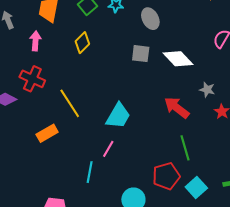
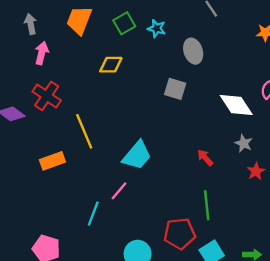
pink arrow: (35, 41) -> (42, 53), moved
yellow diamond: (82, 43) -> (111, 65), turned 35
white diamond: (178, 59) -> (236, 105), moved
red arrow: (177, 108) -> (205, 158), size x0.6

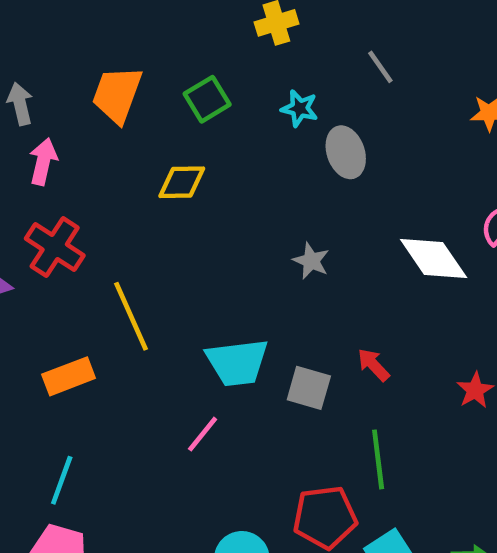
cyan star: (157, 28) -> (300, 108), moved
gray square: (175, 89) -> (309, 388), moved
gray star: (244, 143) -> (311, 261), moved
cyan trapezoid: (137, 155) -> (237, 362), turned 44
cyan line: (93, 214) -> (62, 480), moved

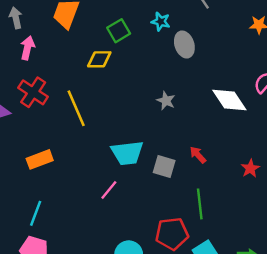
green square: (207, 99) -> (119, 31), moved
yellow line: (131, 316) -> (76, 108), moved

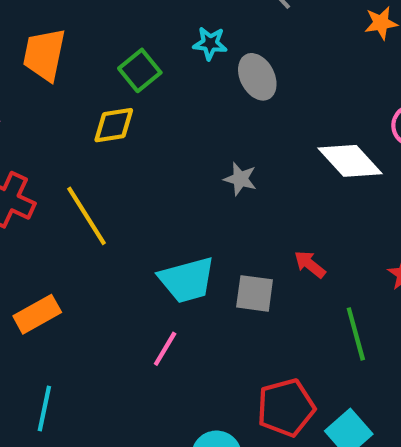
green line: (200, 204) -> (356, 334), moved

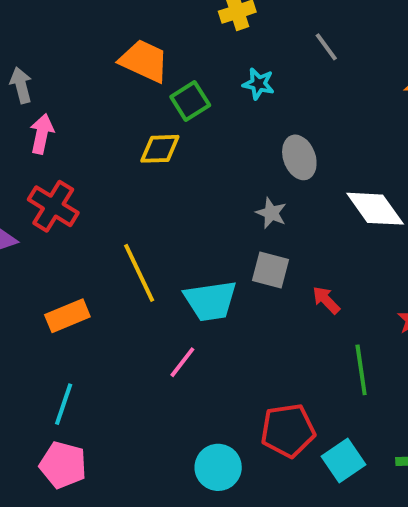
orange trapezoid: (44, 55) -> (144, 61), moved, turned 96
gray ellipse: (257, 77) -> (299, 157), moved
yellow line: (87, 216) -> (139, 273), moved
gray square: (255, 293) -> (271, 270), moved

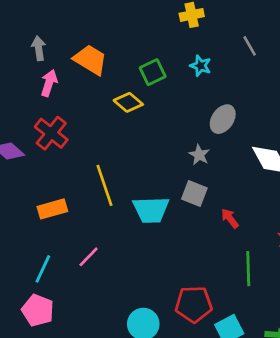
orange trapezoid: (144, 61) -> (90, 60), moved
yellow diamond: (160, 149) -> (128, 102), turned 36
gray ellipse: (299, 157) -> (223, 119), turned 48
pink line: (182, 362) -> (89, 257), moved

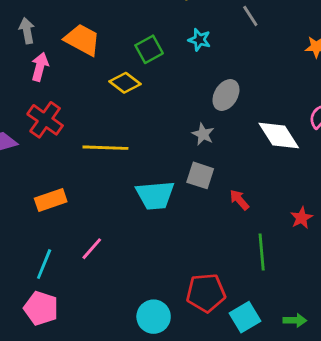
yellow line: (105, 185) -> (105, 148), moved, turned -66

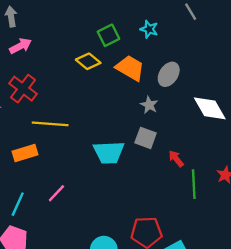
orange trapezoid: (82, 40) -> (130, 68), moved
pink arrow: (40, 67) -> (20, 46), turned 45
yellow line: (105, 148) -> (50, 124), moved
green line: (262, 252) -> (194, 184), moved

